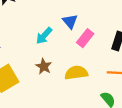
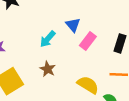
yellow semicircle: (76, 73) -> (88, 85), moved, turned 40

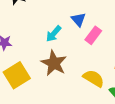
brown star: (48, 69) -> (54, 63), size x1.6

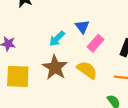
yellow square: (17, 75) -> (18, 76), turned 30
yellow semicircle: (94, 78) -> (87, 70), moved

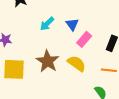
cyan arrow: (57, 39) -> (47, 24), moved

